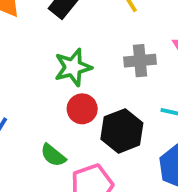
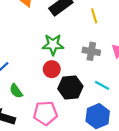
green semicircle: (53, 155) -> (16, 91), moved

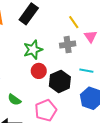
yellow line: (94, 16) -> (74, 22), moved

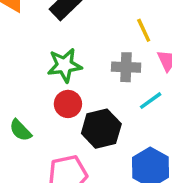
cyan line: (86, 71) -> (151, 101), moved, turned -56
green semicircle: (14, 100) -> (20, 130), moved

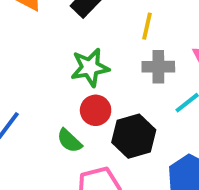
yellow line: (144, 30) -> (147, 26), moved, turned 40
green semicircle: (20, 130) -> (69, 141), moved

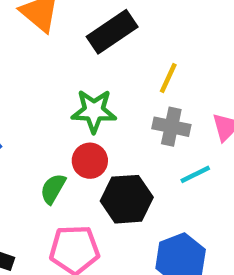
green semicircle: (69, 141) -> (53, 189), turned 64

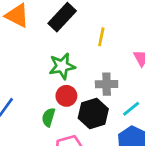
gray cross: (171, 127) -> (107, 84), moved
cyan line: (195, 174) -> (131, 109), moved

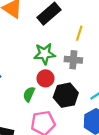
gray cross: (107, 84) -> (73, 60), moved

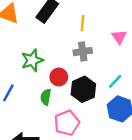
green star: (45, 54) -> (32, 60), moved

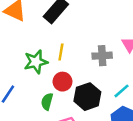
yellow line: (83, 23) -> (61, 52), moved
gray cross: (83, 52) -> (102, 56), moved

